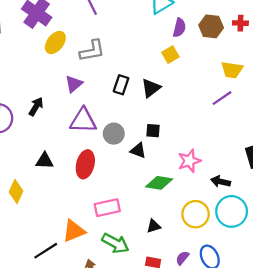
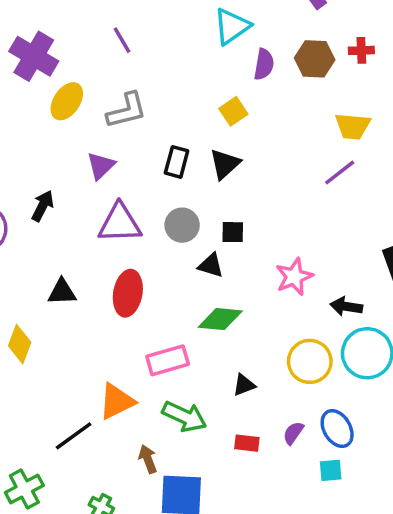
yellow square: (170, 55) -> (233, 111), moved
gray circle: (114, 134) -> (182, 225), moved
green diamond: (159, 183) -> (220, 319), moved

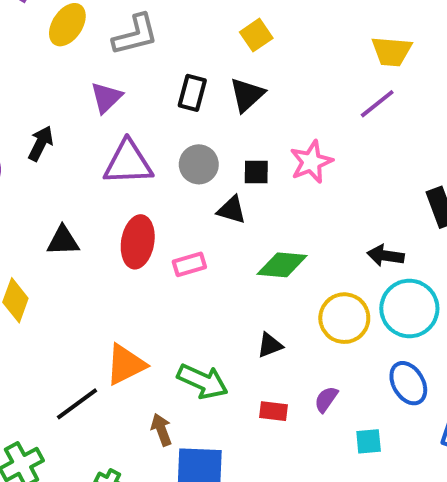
pink star: (294, 277) -> (311, 162), moved
green diamond: (220, 319) -> (282, 265), moved
pink rectangle: (168, 360) -> (189, 264), moved, size x0.7
blue ellipse: (337, 429) -> (408, 383), moved

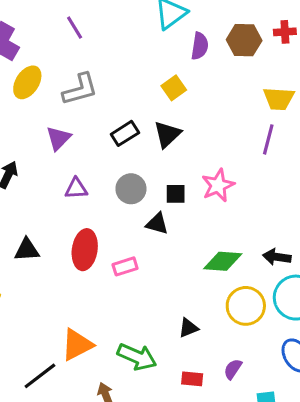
black rectangle: (192, 93) -> (125, 133), turned 44
purple line: (377, 104) -> (268, 139), turned -36
purple triangle: (128, 163) -> (76, 188), size x0.6
green diamond: (282, 265) -> (223, 261), moved

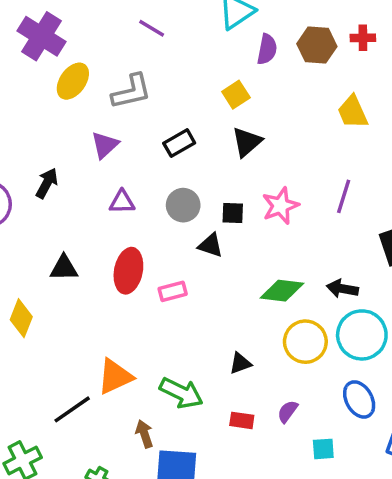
purple line: (75, 28) -> (152, 28), moved, turned -30
yellow trapezoid: (279, 99) -> (353, 112), turned 60
black triangle: (167, 134) -> (247, 142), moved
purple line: (268, 139) -> (344, 196), moved

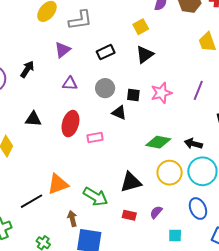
black triangle: (240, 363) -> (131, 182), size x1.6

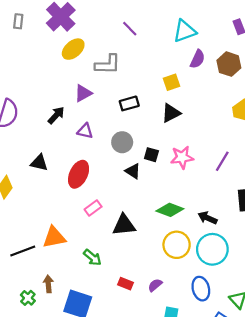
black arrow: (27, 69) -> (56, 115), moved
pink rectangle: (95, 138) -> (93, 208), moved, turned -35
black triangle: (131, 182) -> (124, 225), moved
green arrow: (95, 197) -> (92, 257), size x0.7
brown arrow: (72, 219) -> (48, 284), moved

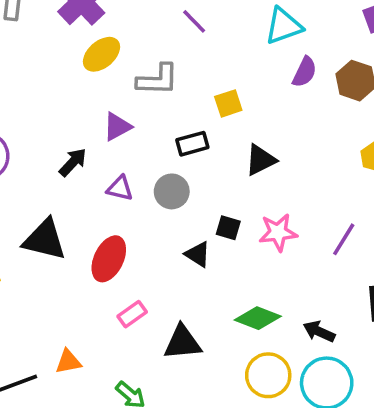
yellow square: (171, 82) -> (228, 103), moved
gray circle: (122, 142) -> (172, 191), moved
black triangle: (39, 163) -> (45, 240), size x1.5
orange triangle: (54, 237) -> (68, 362), size x0.7

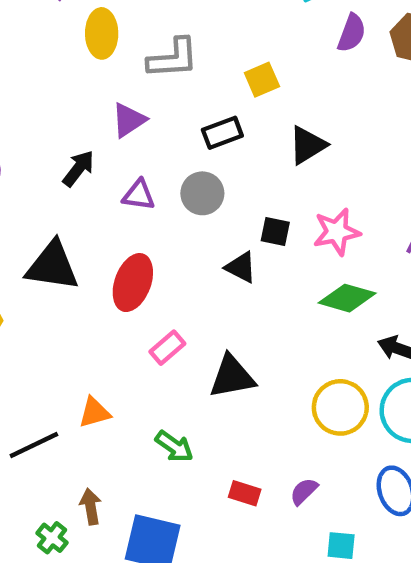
yellow ellipse: (101, 54) -> (102, 33), turned -45
green diamond: (258, 318) -> (347, 298), moved

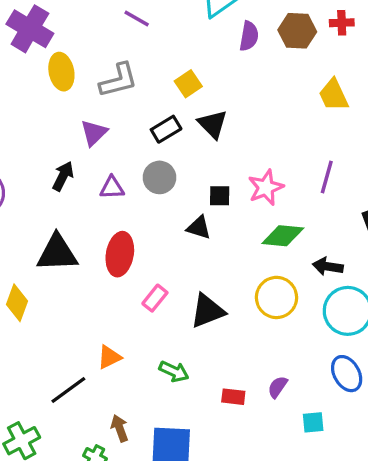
black triangle: (307, 145) -> (213, 124), moved, turned -32
yellow circle: (340, 407) -> (277, 297), moved

